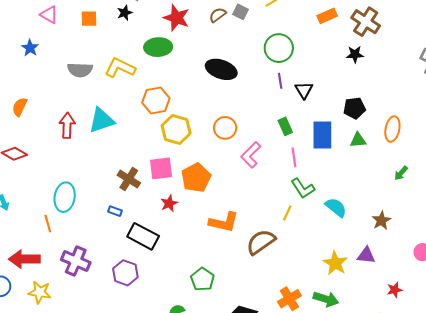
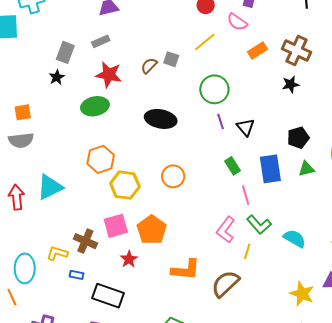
orange square: (89, 19) -> (23, 112), moved
yellow L-shape: (120, 68) -> (57, 253), moved, size x0.7
pink L-shape: (251, 155) -> (226, 230), moved

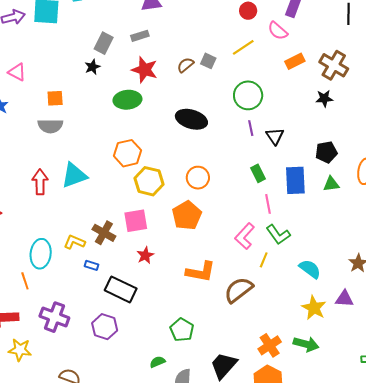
orange pentagon: (152, 230) -> (187, 215), moved
cyan semicircle: (295, 239) -> (310, 269), moved

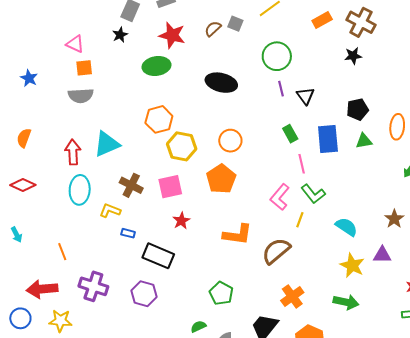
pink triangle: (17, 72) -> (75, 44), moved
brown cross: (104, 233) -> (131, 185), moved
cyan ellipse: (41, 254) -> (80, 190), moved
orange cross: (270, 345) -> (292, 296), moved

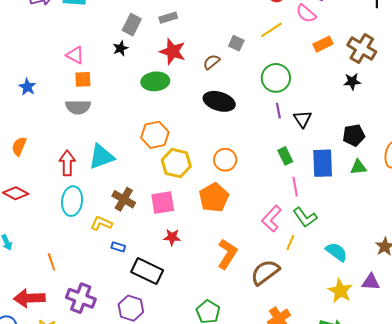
brown semicircle: (213, 29) -> (211, 62), moved
red star: (181, 221) -> (172, 237), turned 30
orange L-shape: (237, 235) -> (227, 254), turned -68

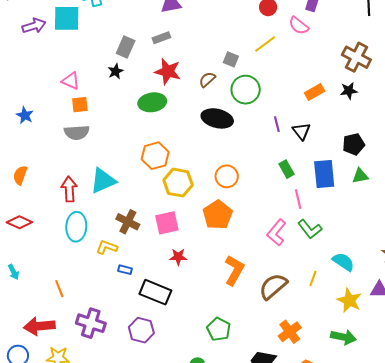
orange rectangle: (323, 44) -> (315, 92), moved
green circle: (276, 78) -> (246, 90), moved
yellow line: (290, 243) -> (313, 278), moved

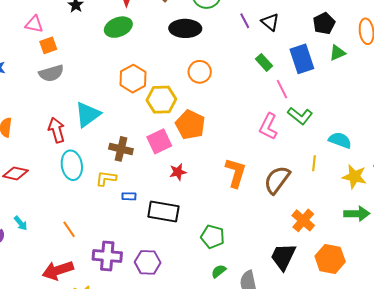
orange circle: (227, 176) -> (200, 72), moved
orange pentagon: (218, 215) -> (190, 125), moved
green pentagon: (219, 329) -> (213, 237), moved
purple hexagon: (141, 330) -> (148, 262), moved

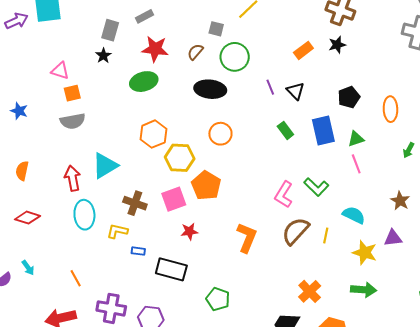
green triangle: (337, 53) -> (356, 139), moved
pink line: (282, 89) -> (356, 164), moved
brown semicircle: (277, 180) -> (296, 231), moved

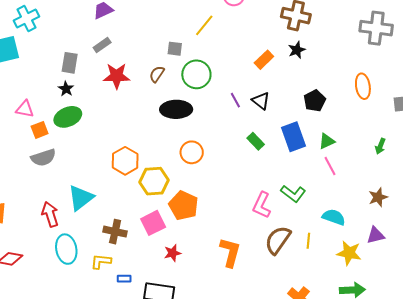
green ellipse: (144, 82) -> (68, 117), moved
orange ellipse: (390, 109) -> (363, 86), moved
brown star: (400, 201) -> (378, 197), turned 30

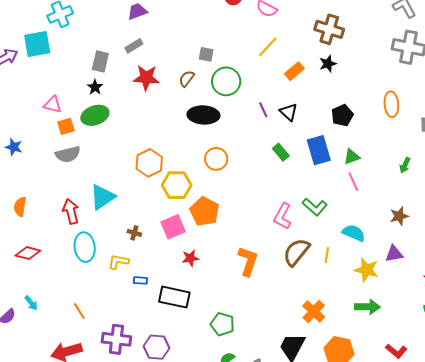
yellow line: (204, 25) -> (268, 47), moved
brown cross: (115, 232) -> (134, 233), size x0.6

